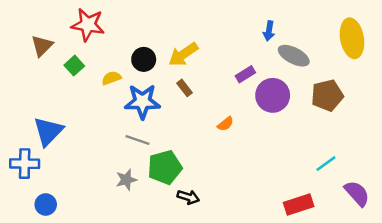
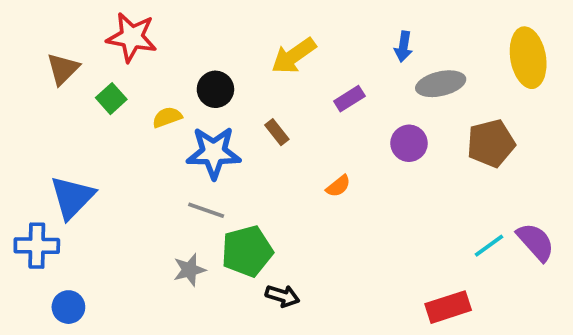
yellow arrow: (183, 54) -> (294, 56), moved
gray ellipse: (294, 56) -> (441, 84), turned -40
purple rectangle: (245, 74) -> (349, 99), moved
purple circle: (273, 95) -> (409, 143), size x0.7
purple semicircle: (357, 193) -> (536, 242), moved

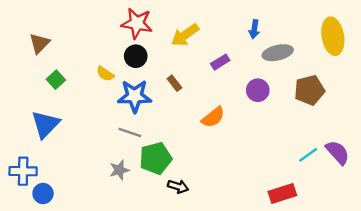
red star: (132, 37) -> (137, 23), moved
green square: (111, 99) -> (56, 80), moved
yellow semicircle: (167, 117) -> (105, 74), turned -126
orange semicircle: (338, 186) -> (213, 117), size x1.5
blue cross: (37, 246) -> (23, 171), moved

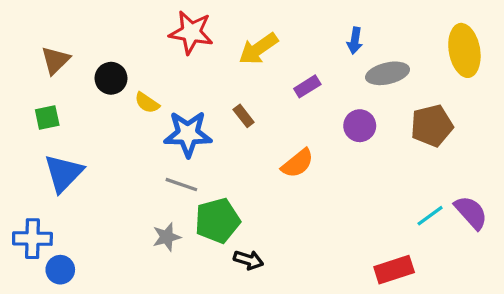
black circle: (136, 56) -> (111, 78), moved
green square: (56, 80) -> (47, 118), moved, turned 30

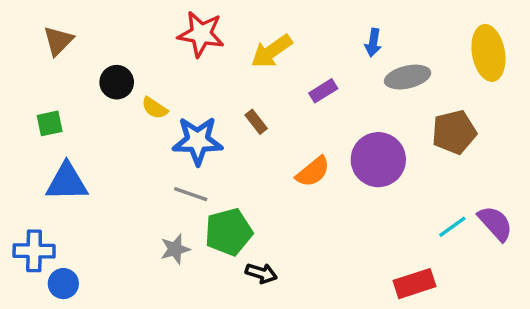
brown triangle: (55, 60) -> (58, 41), moved
purple circle: (360, 126) -> (378, 160), moved, size x1.6
blue triangle: (64, 173) -> (67, 182), turned 45

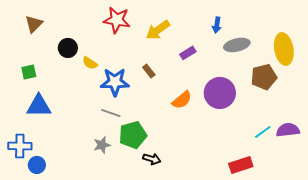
yellow ellipse: (488, 53) -> (284, 49), moved
purple semicircle: (495, 223) -> (288, 130), turned -55

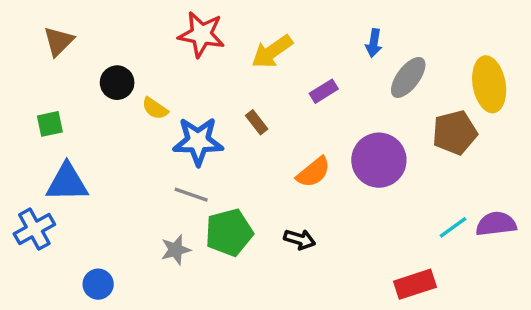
gray ellipse: (237, 45) -> (408, 77), turned -40
blue cross: (20, 146) -> (34, 229), moved, turned -30
black arrow: (152, 159) -> (300, 239), moved
blue circle: (37, 165) -> (98, 284), moved

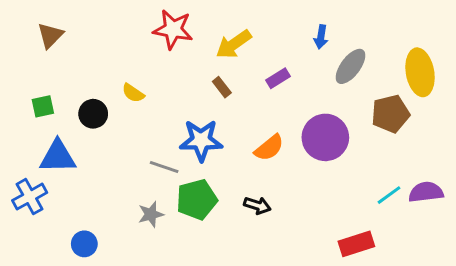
black circle: (117, 83) -> (93, 114), moved
brown rectangle: (257, 122) -> (222, 87), moved
blue star: (198, 141) -> (201, 140), moved

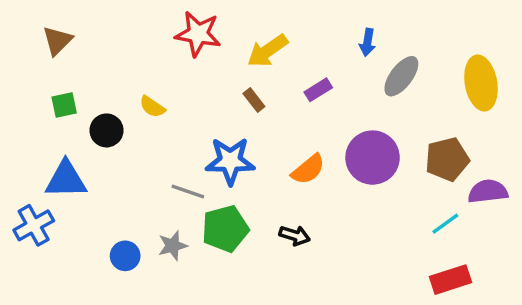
green square: (43, 106) -> (64, 105), moved
brown pentagon: (390, 114) -> (447, 159), moved
purple semicircle: (426, 192) -> (488, 191), moved
blue circle: (84, 244) -> (125, 256), moved
red rectangle: (356, 244) -> (450, 280), moved

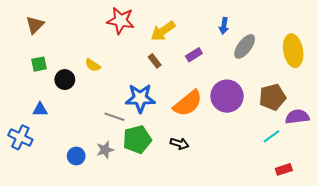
orange semicircle: (308, 169) -> (188, 103), size x1.4
blue triangle: (66, 180) -> (40, 110), size x0.6
blue cross: (34, 225) -> (20, 137), turned -35
red rectangle: (450, 280) -> (284, 169), moved, size x0.7

